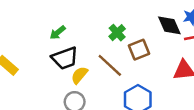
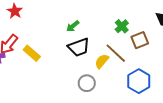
yellow semicircle: (79, 75) -> (102, 61), moved

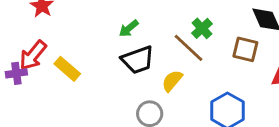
brown square: (140, 40) -> (245, 49), moved, turned 36
brown line: (116, 53) -> (189, 48), moved

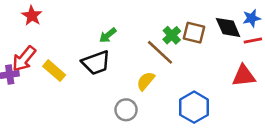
brown square: (245, 49) -> (194, 33), moved
black trapezoid: (138, 60) -> (96, 63), moved

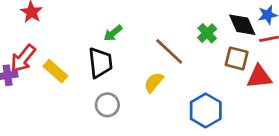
brown square: (194, 33) -> (237, 58), moved
green cross: (172, 35) -> (207, 33), moved
black trapezoid: (96, 63) -> (100, 63), turned -76
gray circle: (126, 110) -> (107, 105), moved

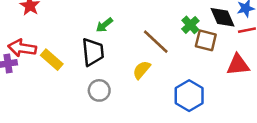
red arrow: (23, 58) -> (22, 48), turned 60
brown square: (237, 58) -> (206, 40), moved

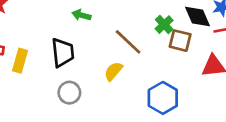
green arrow: (104, 25) -> (81, 15), moved, turned 54
yellow rectangle: (52, 60) -> (20, 61), turned 65

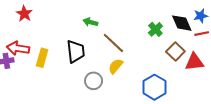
brown square: (180, 41) -> (175, 51), moved, turned 30
brown line: (128, 42) -> (113, 43), moved
gray circle: (69, 93) -> (94, 81), moved

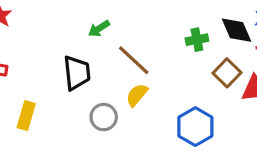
green arrow: (90, 22) -> (99, 29), turned -48
green cross: (155, 29) -> (197, 40), turned 32
yellow rectangle: (42, 58) -> (26, 116), moved

